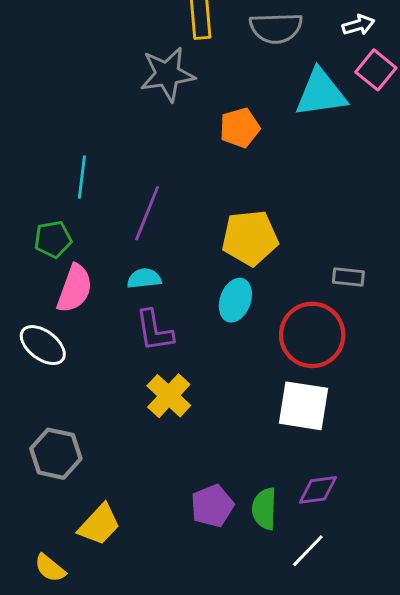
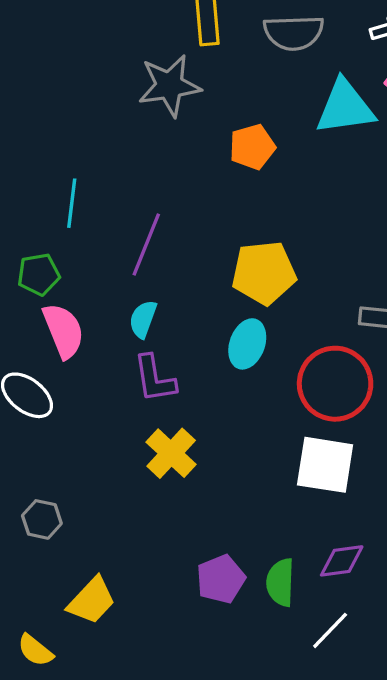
cyan semicircle: (144, 278) -> (143, 319), turned -64
pink semicircle: (75, 289) -> (63, 331), turned -42
gray hexagon: (56, 454) -> (42, 519), size x0.7

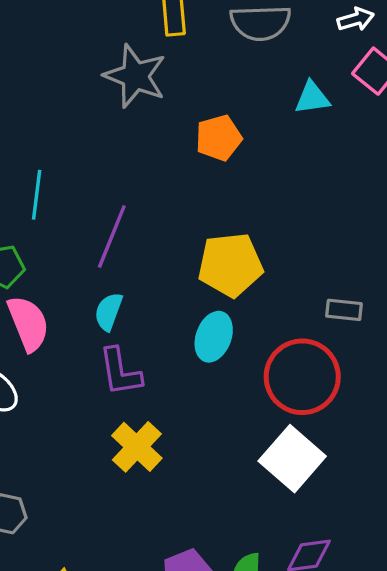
gray star: (169, 86) -> (135, 76), turned 30
cyan triangle: (345, 107) -> (312, 98), size x0.6
white square: (325, 465) -> (292, 459), turned 32

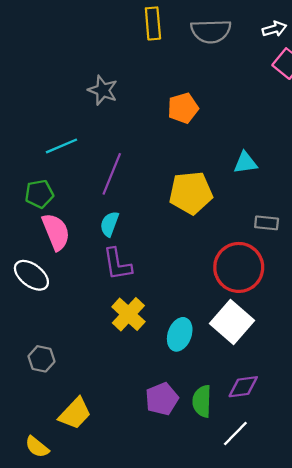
gray star: (135, 76) -> (103, 90), moved, size x0.7
cyan triangle: (312, 98) -> (245, 163), moved
cyan line: (37, 195) -> (62, 146), turned 60
cyan ellipse: (214, 337) -> (180, 334), moved

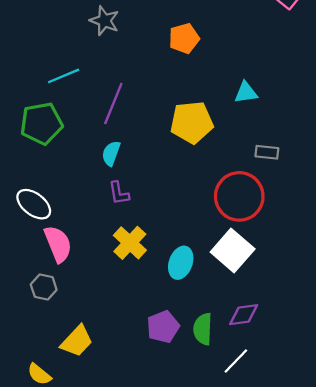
green pentagon: (39, 194) -> (41, 123), size x1.5
pink semicircle: (56, 232) -> (58, 244), moved
purple L-shape: (117, 264) -> (119, 193), size x0.7

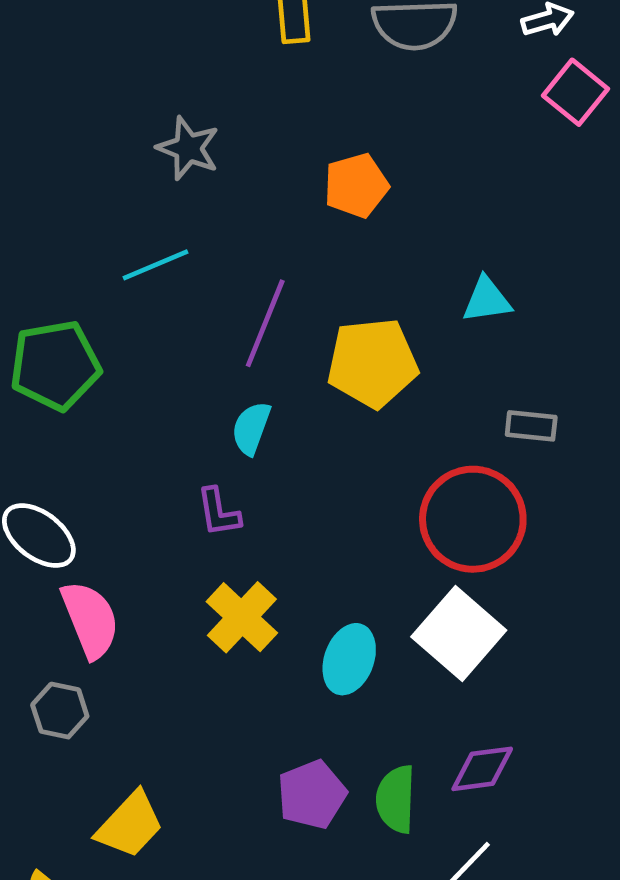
cyan line: (64, 76) -> (156, 265), moved
purple line: (113, 104) -> (265, 323), moved
cyan semicircle: (111, 153) -> (251, 428), moved

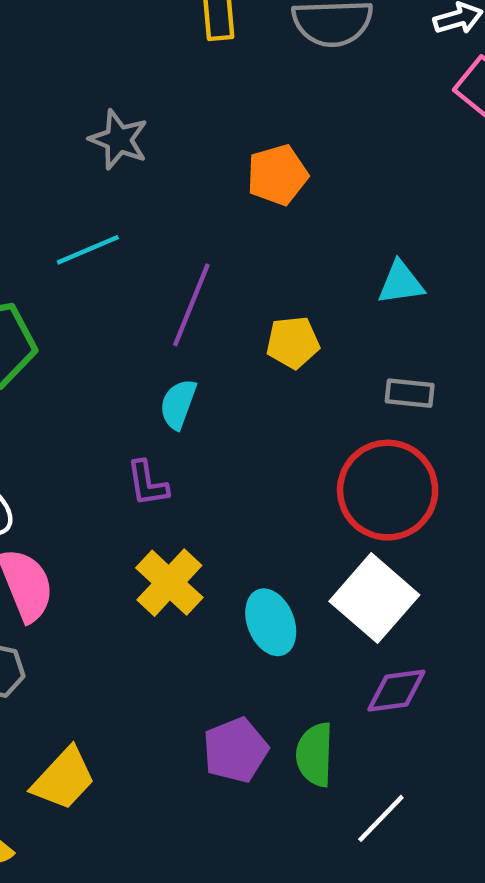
yellow pentagon: (373, 363) -> (293, 342), size x0.6
gray rectangle: (531, 426) -> (410, 393), moved
cyan ellipse: (349, 659) -> (271, 622), turned -42
purple diamond: (482, 769) -> (396, 691), moved

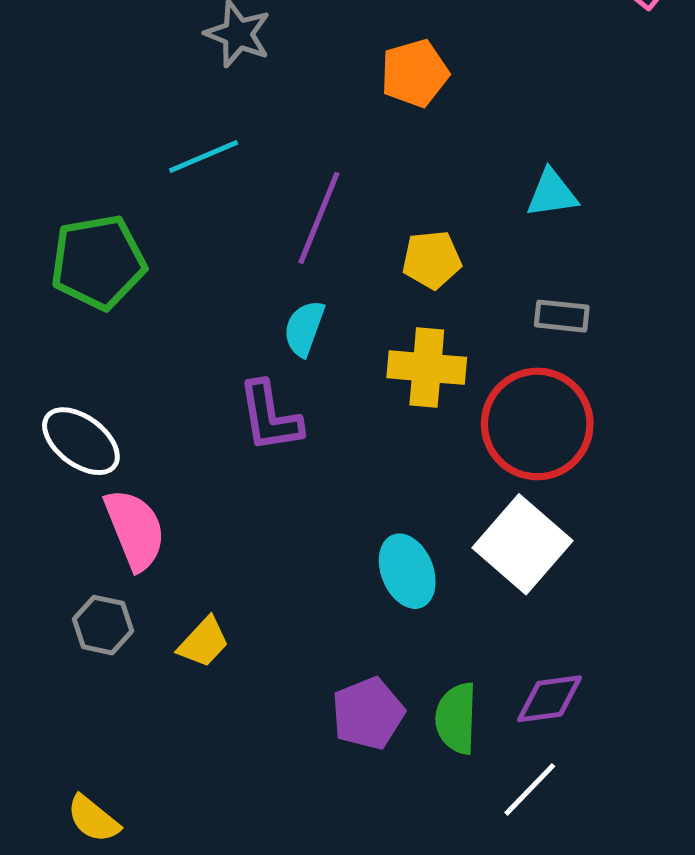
purple L-shape: (147, 483) -> (270, 417), size x1.4
yellow cross: (169, 583) -> (427, 368), moved, turned -38
purple diamond: (396, 691) -> (549, 699), moved
yellow trapezoid: (64, 779) -> (204, 642), moved, size x0.7

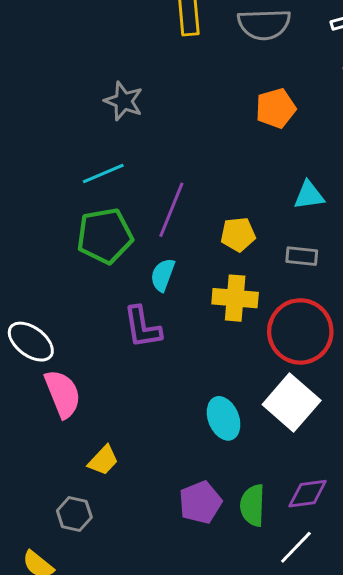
orange pentagon: (415, 73) -> (276, 108), moved
green pentagon: (98, 262) -> (105, 236), moved
gray rectangle: (562, 316) -> (302, 256), moved
gray hexagon: (103, 625) -> (74, 514), moved

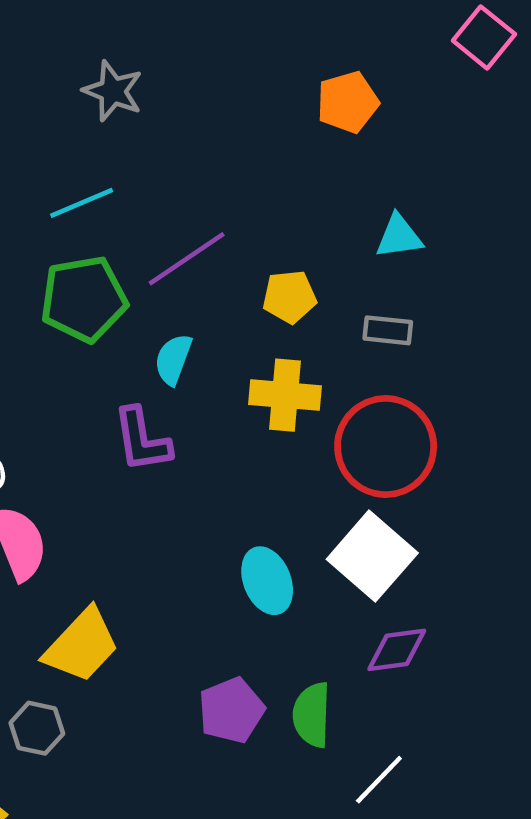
purple line: (171, 210) -> (187, 259), turned 34
yellow trapezoid: (103, 460) -> (82, 645), size x1.6
purple diamond: (308, 494) -> (397, 650), moved

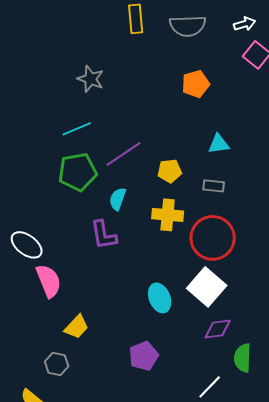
yellow trapezoid: (82, 645) -> (77, 327), size x0.7
green semicircle: (312, 715) -> (243, 358), moved

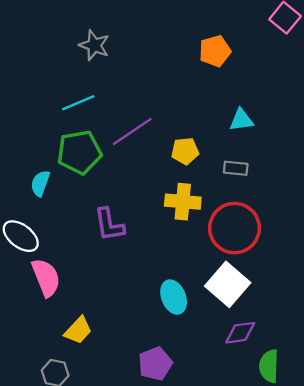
cyan semicircle: (118, 199) -> (40, 183), moved

